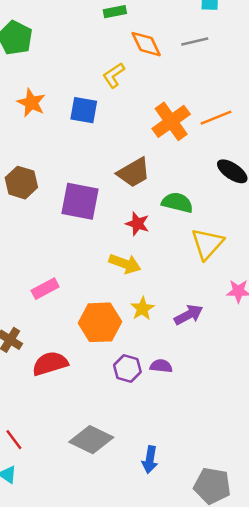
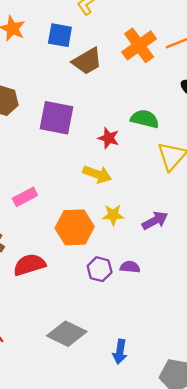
brown trapezoid: (134, 173) -> (87, 61), moved
yellow star: (142, 309) -> (113, 215), turned 30

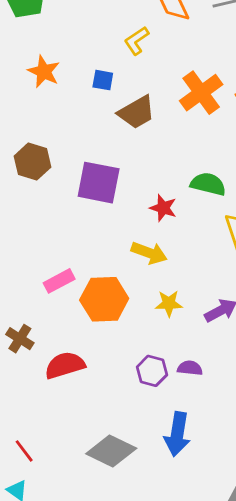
blue square: (60, 35) -> (103, 80), size x0.7
orange hexagon: (75, 227) -> (104, 299), moved
blue arrow: (120, 352) -> (177, 434), moved, size x1.4

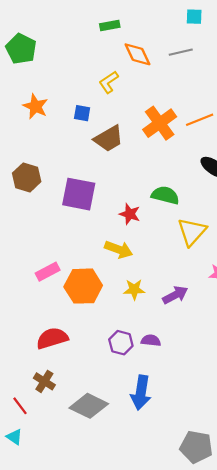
brown cross: (20, 339) -> (44, 381), moved

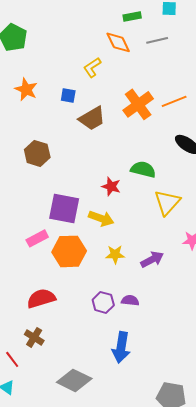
green rectangle: (110, 26) -> (132, 16), moved
brown hexagon: (27, 177) -> (37, 153), moved
purple square: (79, 194) -> (64, 208), moved
gray diamond: (89, 406) -> (74, 380), moved

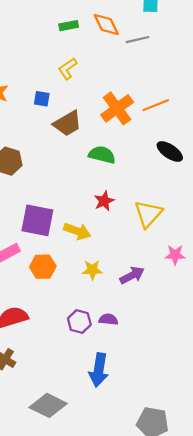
green rectangle: (132, 16) -> (69, 26), moved
orange diamond: (118, 42) -> (106, 24), moved
green semicircle: (143, 169) -> (102, 155), moved
red star: (111, 186) -> (104, 201), moved, turned 30
orange hexagon: (69, 251) -> (43, 267), size x0.7

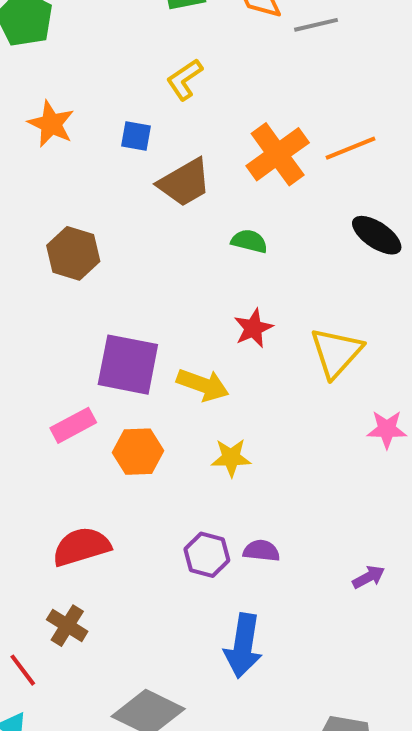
green semicircle: (102, 155) -> (249, 241), size x0.7
purple arrow: (132, 275) -> (369, 577), moved, size x0.7

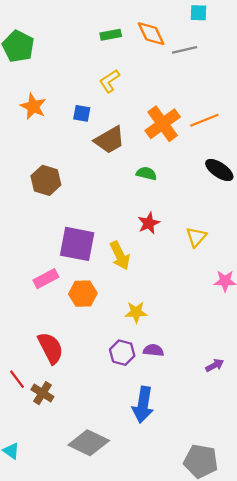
yellow triangle: (336, 352) -> (196, 237), size x0.7
yellow arrow: (203, 385) -> (120, 256), turned 44
yellow star: (231, 458) -> (136, 312), moved
red semicircle: (81, 547) -> (51, 348), turned 80
red line: (23, 670) -> (17, 379), moved

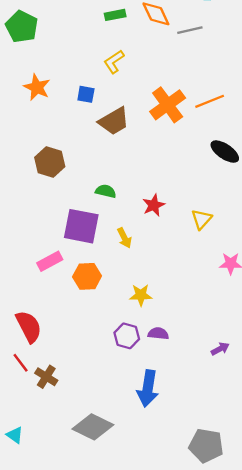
green semicircle: (146, 173) -> (106, 191), moved
yellow arrow: (120, 256) -> (124, 238), size x0.7
red semicircle: (51, 348) -> (29, 327), moved

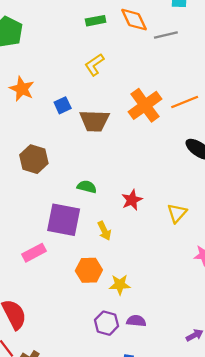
blue square: (86, 94) -> (63, 105), moved, turned -35
brown trapezoid: (114, 121) -> (94, 121), turned 32
orange hexagon: (87, 276) -> (89, 270), moved

